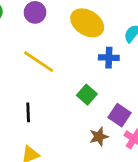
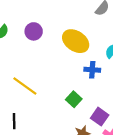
yellow line: (39, 62) -> (25, 86), moved
black line: (28, 112) -> (14, 121), moved

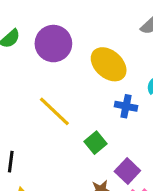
purple circle: (34, 31) -> (53, 44), size x1.5
yellow line: (25, 86) -> (54, 111), moved

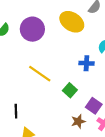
yellow ellipse: (109, 64) -> (72, 22), moved

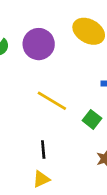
black line: (16, 111) -> (43, 150), moved

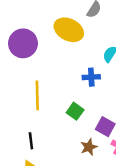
yellow line: (52, 101) -> (37, 95), turned 60

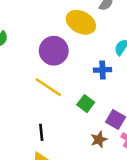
purple circle: (23, 43) -> (54, 51), moved
yellow line: (37, 95) -> (48, 87), turned -56

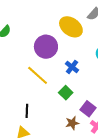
blue cross: (102, 70) -> (72, 67), moved, turned 32

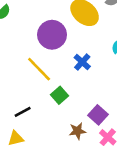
green square: (66, 93) -> (59, 95), moved
black line: (27, 111) -> (23, 112), turned 56

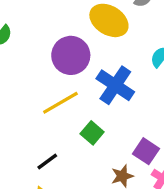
blue cross: (82, 62) -> (115, 85), size x1.6
yellow line: (39, 69) -> (60, 103), turned -68

